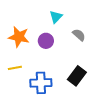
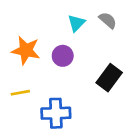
gray semicircle: (79, 35) -> (108, 20), moved
black rectangle: (77, 76) -> (109, 78), moved

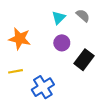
purple circle: (63, 56) -> (62, 43), moved
blue cross: (56, 113) -> (43, 87), turned -30

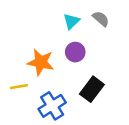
orange star: (20, 39) -> (41, 62), moved
black rectangle: (84, 60) -> (92, 89), moved

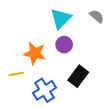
gray semicircle: (101, 19) -> (97, 16), moved
cyan triangle: (71, 21) -> (61, 18), size x1.5

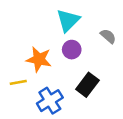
gray semicircle: (97, 16) -> (108, 36), moved

